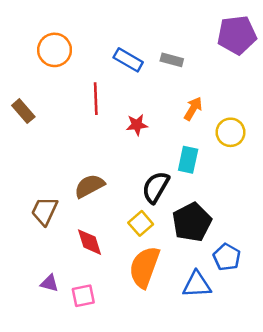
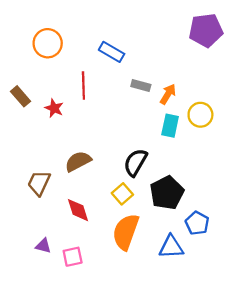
gray rectangle: (172, 60) -> (141, 85), moved
red star: (137, 125) -> (54, 108), moved, turned 30
cyan rectangle: (188, 160) -> (170, 126), moved

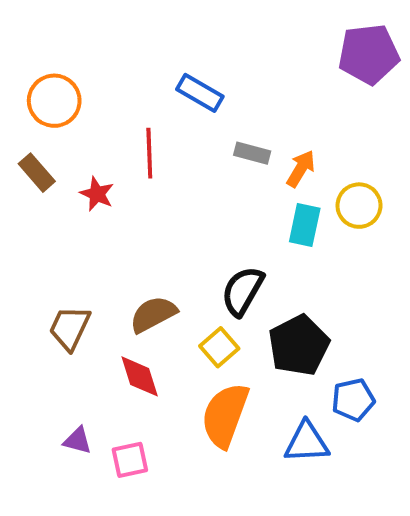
orange circle: (48, 43) -> (54, 101), moved
brown semicircle: (78, 161) -> (153, 314), moved
blue pentagon: (197, 223) -> (353, 400), turned 30

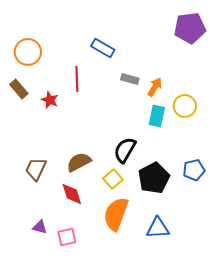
blue pentagon: (353, 400) -> (194, 170), moved

